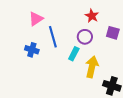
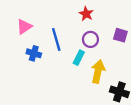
red star: (92, 16) -> (86, 14), moved
pink triangle: (36, 19) -> (24, 27), moved

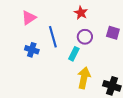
pink triangle: (24, 27) -> (29, 18), moved
yellow arrow: (98, 72) -> (84, 78), moved

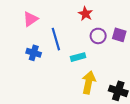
purple circle: (85, 37) -> (98, 36), moved
cyan rectangle: (74, 54) -> (78, 57), turned 48

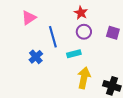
purple circle: (98, 36) -> (84, 32), moved
blue cross: (34, 53) -> (36, 57), moved, turned 32

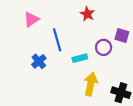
purple circle: (84, 32) -> (104, 47), moved

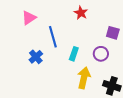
purple circle: (104, 47) -> (101, 54), moved
cyan rectangle: (80, 58) -> (74, 54), turned -56

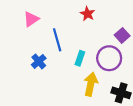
purple square: (113, 33) -> (122, 35), turned 32
purple circle: (101, 54) -> (109, 58), size x1.5

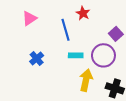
blue line: (57, 40) -> (65, 30), moved
cyan rectangle: (80, 58) -> (76, 55), turned 72

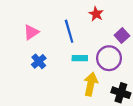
red star: (83, 13) -> (96, 14), moved
pink triangle: (29, 18) -> (31, 32), moved

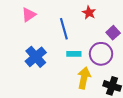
pink triangle: (31, 32) -> (29, 15), moved
blue cross: (39, 61) -> (36, 57), size x1.5

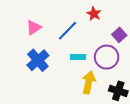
pink triangle: (29, 15) -> (34, 27), moved
blue line: (64, 29) -> (67, 31), turned 60

